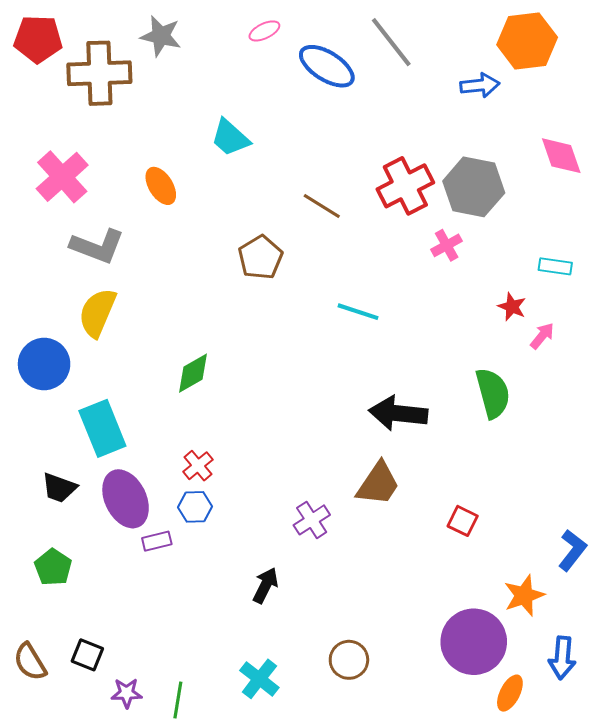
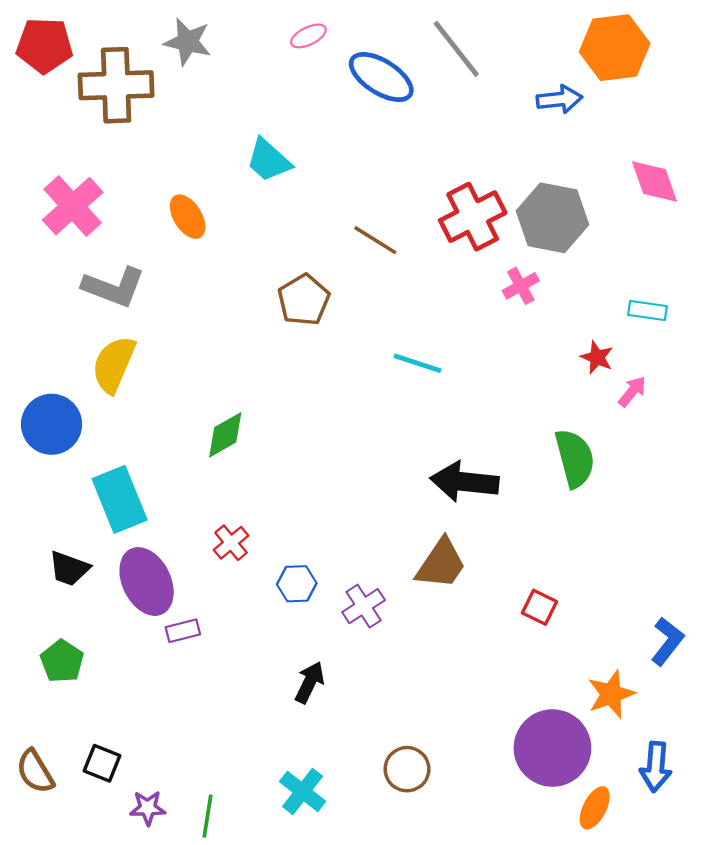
blue hexagon: (195, 507) -> (297, 584), moved

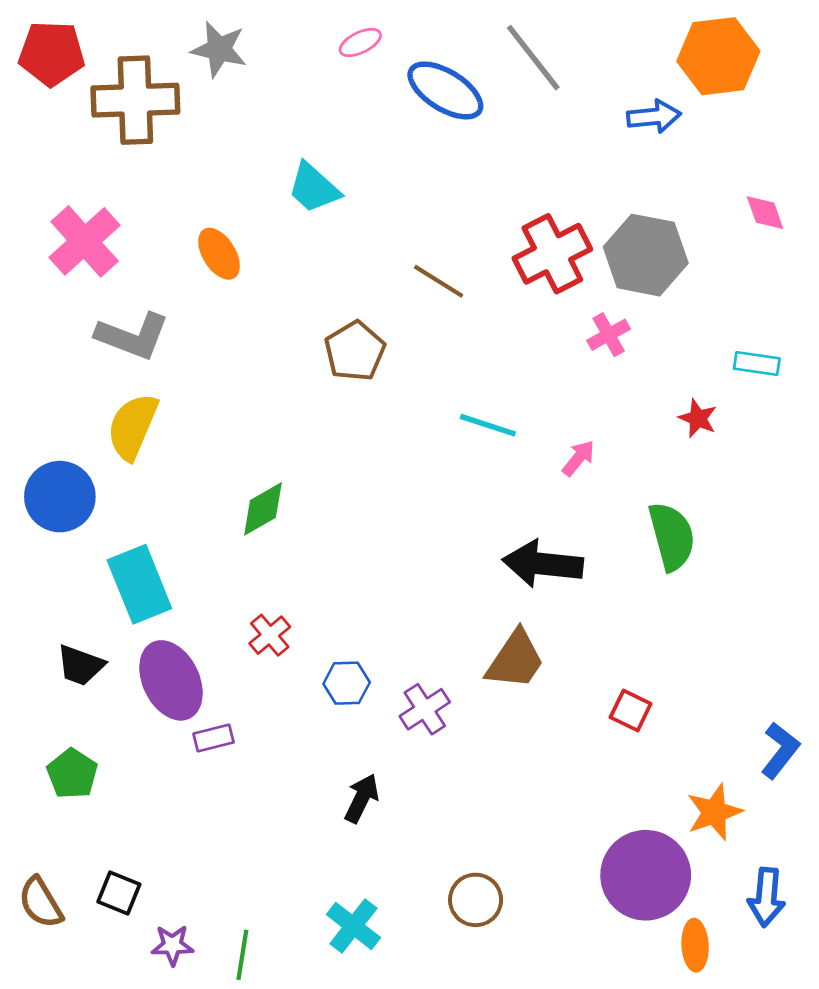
pink diamond: (655, 181) -> (765, 213), size x0.7
pink arrow: (632, 391) -> (578, 458), moved
orange ellipse: (595, 808) -> (695, 945), turned -30

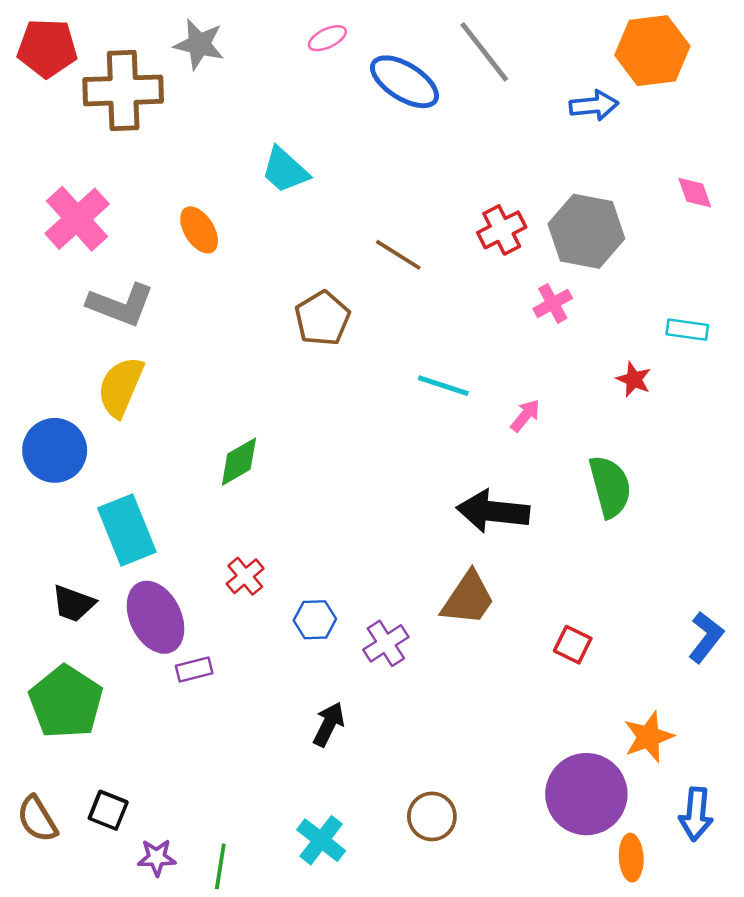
red cross: (552, 254) -> (502, 230), size x0.7
blue L-shape: (780, 750) -> (706, 637), moved
green pentagon: (72, 774) -> (66, 702), size x1.6

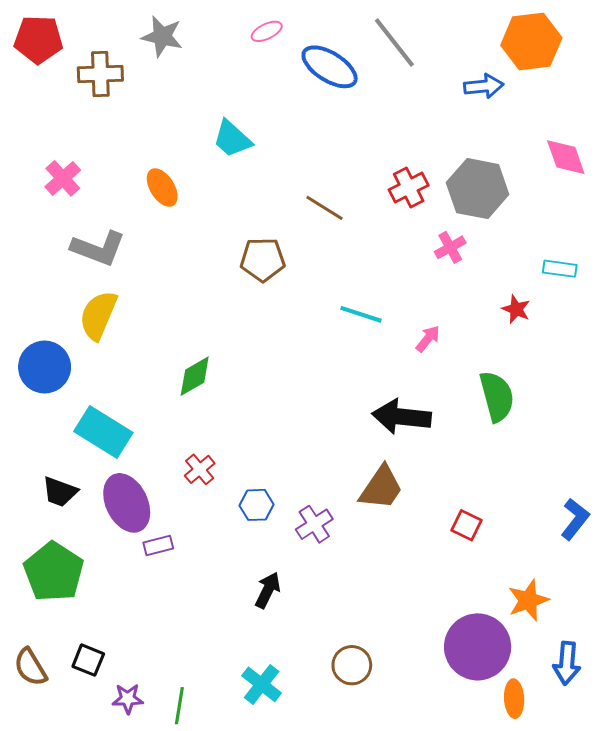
brown cross: (123, 90) -> (100, 74), size x0.7
pink diamond: (695, 193) -> (566, 157), size x1.4
pink cross: (77, 219) -> (63, 178), size x0.7
brown pentagon: (322, 318) -> (263, 260), turned 30
cyan rectangle: (127, 530) -> (103, 432), turned -36

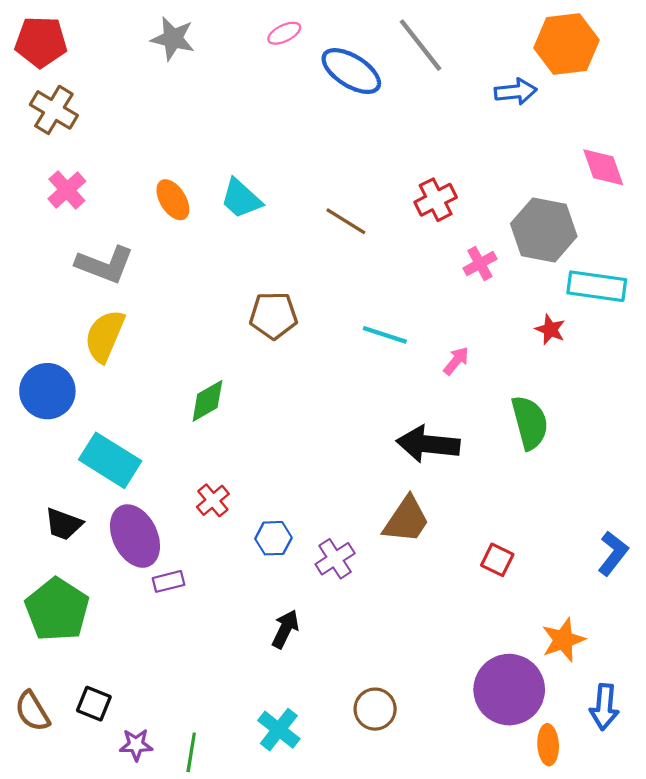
brown cross: (100, 74) -> (54, 110), moved, turned 33
cyan trapezoid: (232, 139) -> (241, 199), moved
gray hexagon: (478, 189) -> (544, 230), moved
brown pentagon: (263, 260) -> (273, 315), moved
cyan rectangle: (560, 269) -> (597, 286), size x1.6

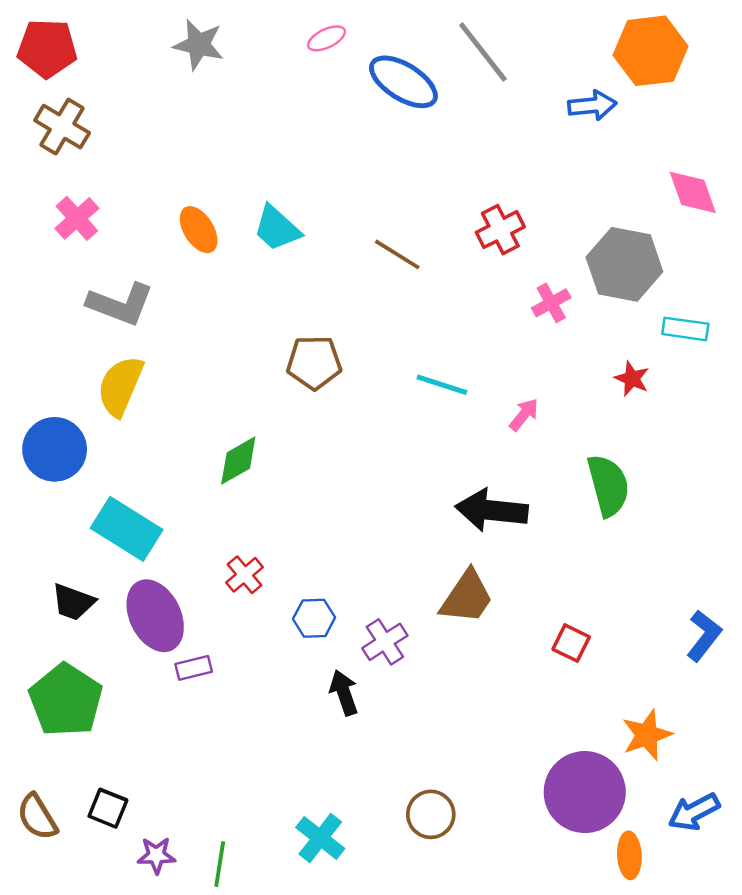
cyan rectangle: (597, 286) -> (685, 329), size x0.7
black arrow: (285, 629) -> (344, 693), moved, turned -45
blue arrow: (604, 707) -> (694, 812), turned 57

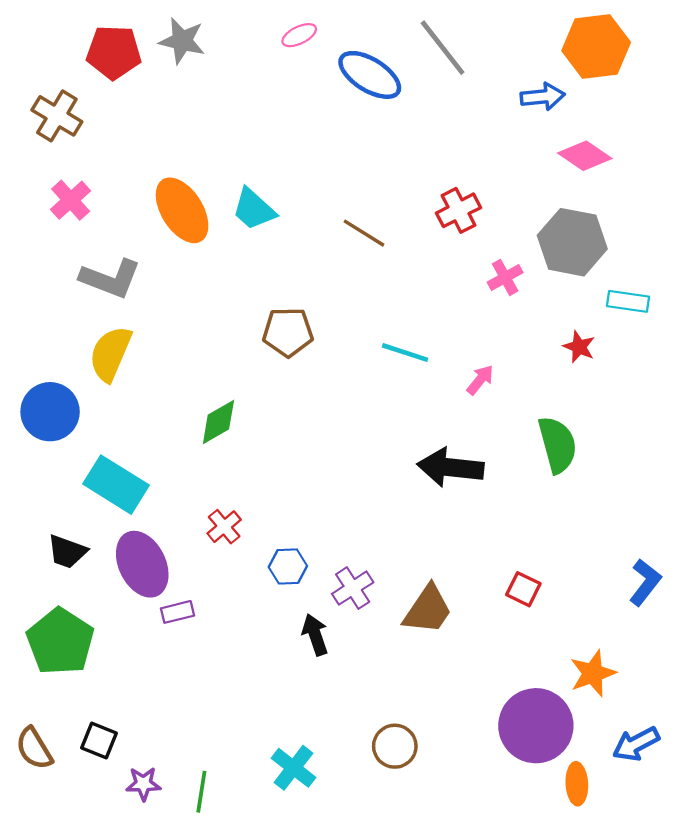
red pentagon: (47, 48) -> (114, 52), moved
pink diamond: (693, 192) -> (585, 156), moved, turned -36
orange ellipse: (199, 230) -> (182, 210), size x1.5
brown trapezoid: (467, 597) -> (428, 610), moved

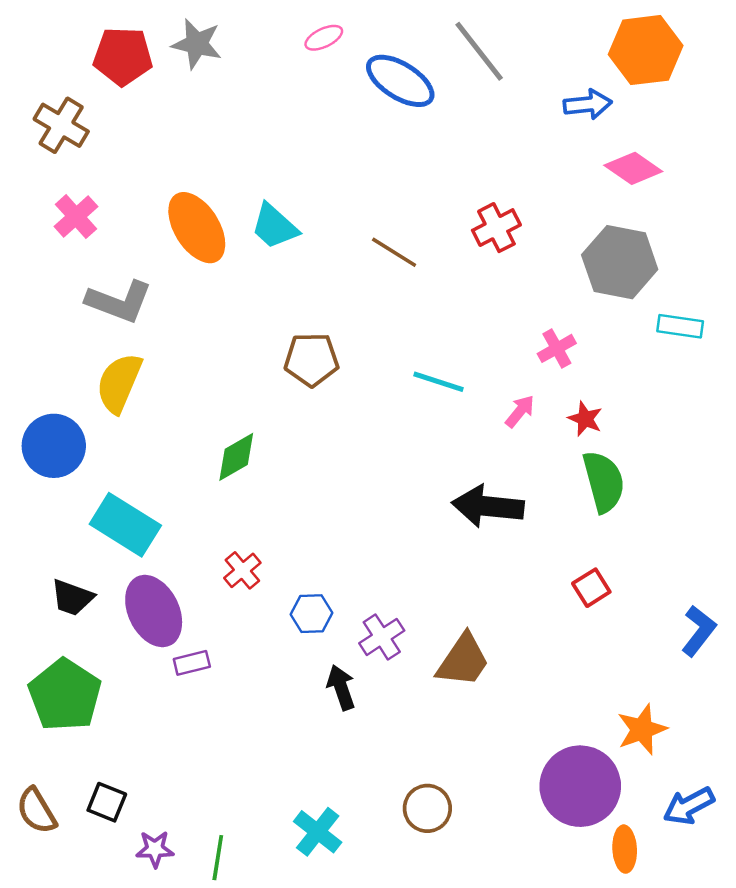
pink cross: (505, 277) -> (557, 348), moved
red star: (579, 347) -> (585, 419), moved
red square: (523, 589) -> (591, 588), moved, turned 32

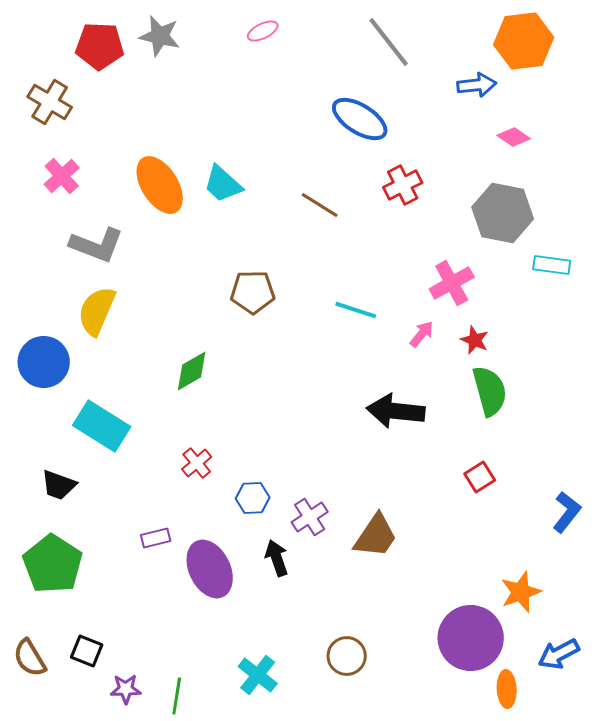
blue ellipse: (400, 81) -> (360, 119), moved
pink diamond: (633, 168) -> (514, 137), size x0.7
pink cross: (557, 348) -> (452, 283), size x1.4
purple ellipse: (154, 611) -> (210, 569), moved

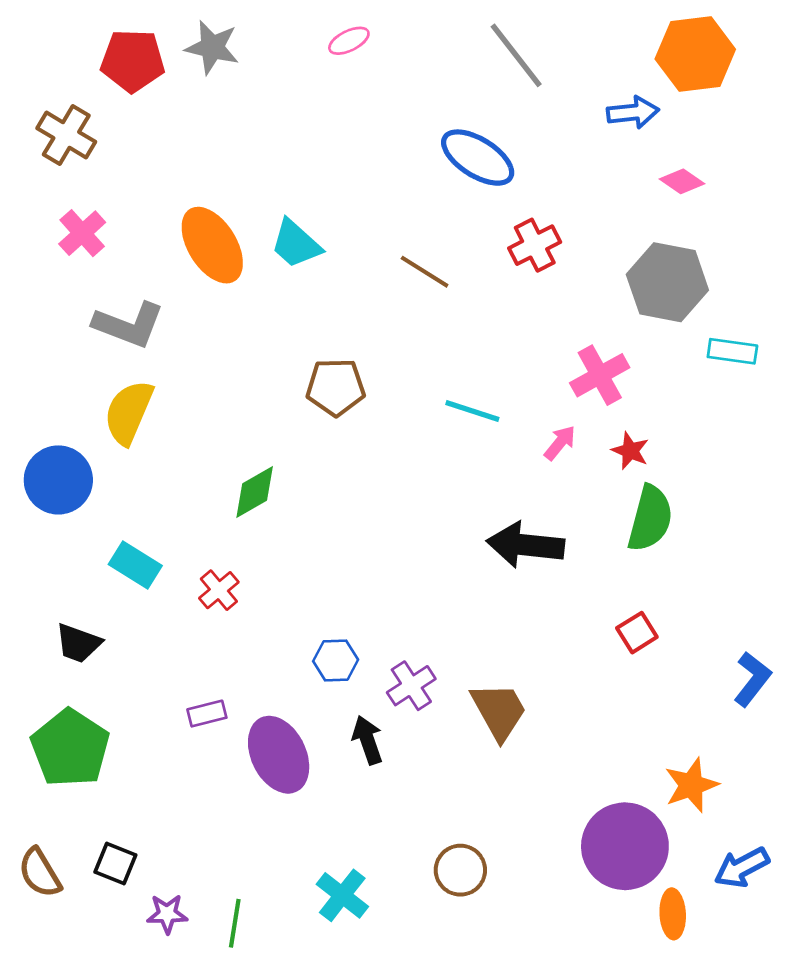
green semicircle: (490, 391) -> (650, 518), turned 30
cyan rectangle: (102, 426) -> (135, 565), size x0.7
red cross: (197, 463) -> (219, 590), moved
brown trapezoid: (376, 536) -> (499, 711), turned -63

